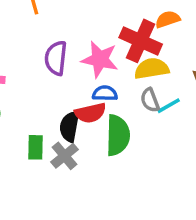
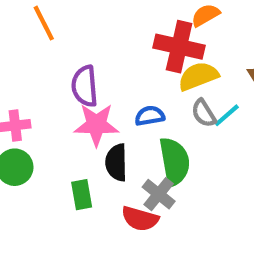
pink star: (100, 59) -> (96, 125), moved
red semicircle: (90, 113) -> (140, 219), moved, turned 40
gray cross: (64, 156) -> (159, 194), moved

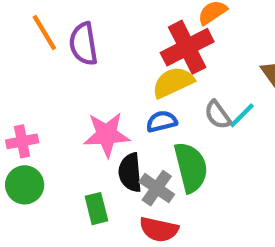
red cross: (179, 47) -> (187, 47), turned -36
yellow semicircle: (198, 76) -> (173, 82), moved
purple semicircle: (85, 86) -> (83, 44), moved
gray cross: (159, 194) -> (157, 188), moved

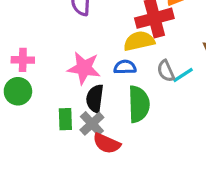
gray cross: (157, 188) -> (92, 124), moved

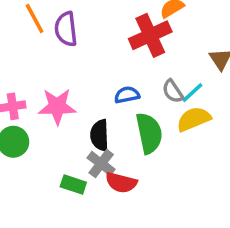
yellow semicircle: (139, 41) -> (194, 119), moved
pink star: (84, 68) -> (57, 106), moved
green rectangle: (65, 119) -> (73, 185), moved, turned -60

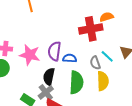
purple semicircle: (66, 29) -> (54, 51), moved
cyan line: (192, 93) -> (107, 56), moved, turned 72
yellow semicircle: (194, 119) -> (103, 81), turned 96

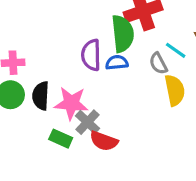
pink star: (30, 55) -> (71, 103), moved
black semicircle: (49, 77) -> (41, 96), moved
green semicircle: (76, 82) -> (123, 34), moved

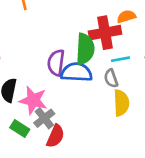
cyan line: (176, 50) -> (120, 59), moved, turned -54
blue semicircle: (117, 63) -> (76, 72), size x1.6
red semicircle: (104, 141) -> (55, 136), turned -95

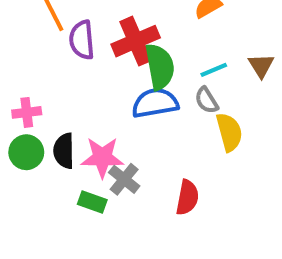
red cross: (105, 33) -> (136, 41), moved
purple semicircle: (56, 63) -> (82, 40), moved
red semicircle: (55, 136) -> (187, 197), moved

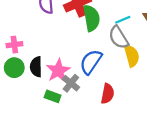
gray semicircle: (207, 100) -> (119, 37), size x1.5
blue semicircle: (155, 103) -> (91, 62), moved, turned -45
pink star: (102, 157) -> (58, 71), turned -30

